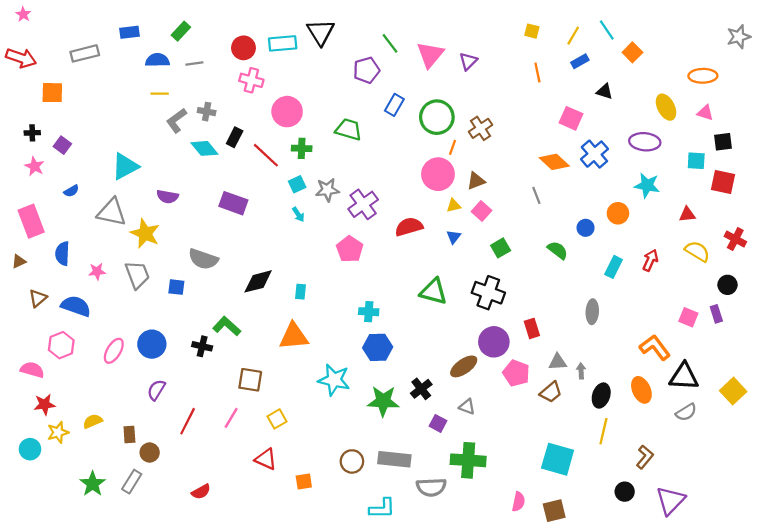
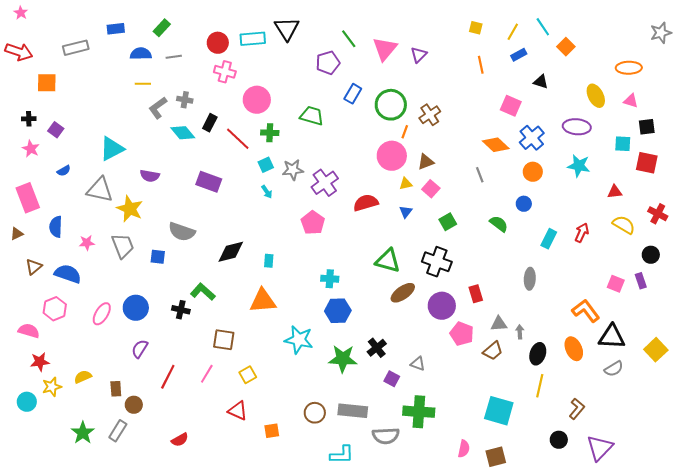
orange circle: (618, 213) -> (533, 172), moved
brown ellipse: (464, 366) -> (403, 293), moved

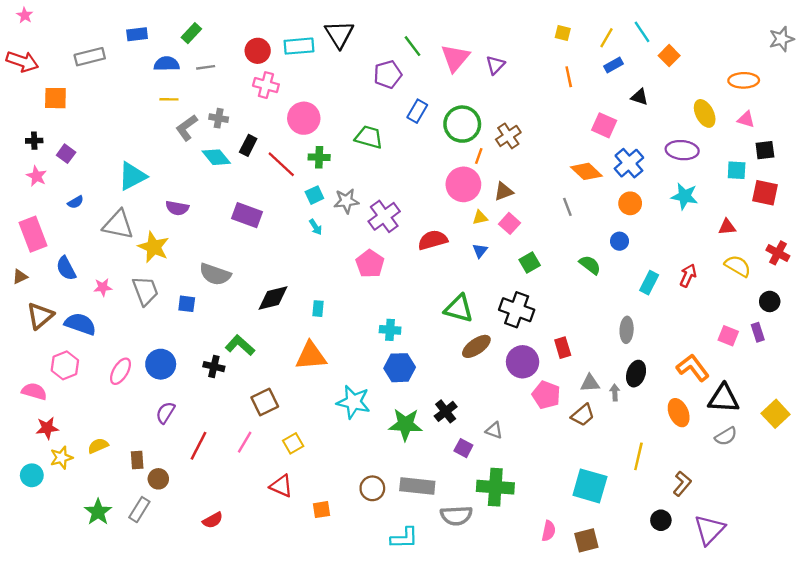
blue semicircle: (56, 227) -> (66, 268), turned -30
brown triangle: (34, 267) -> (40, 316), size x1.4
brown square: (224, 340) -> (265, 402), turned -35
black ellipse: (538, 354) -> (636, 374), moved

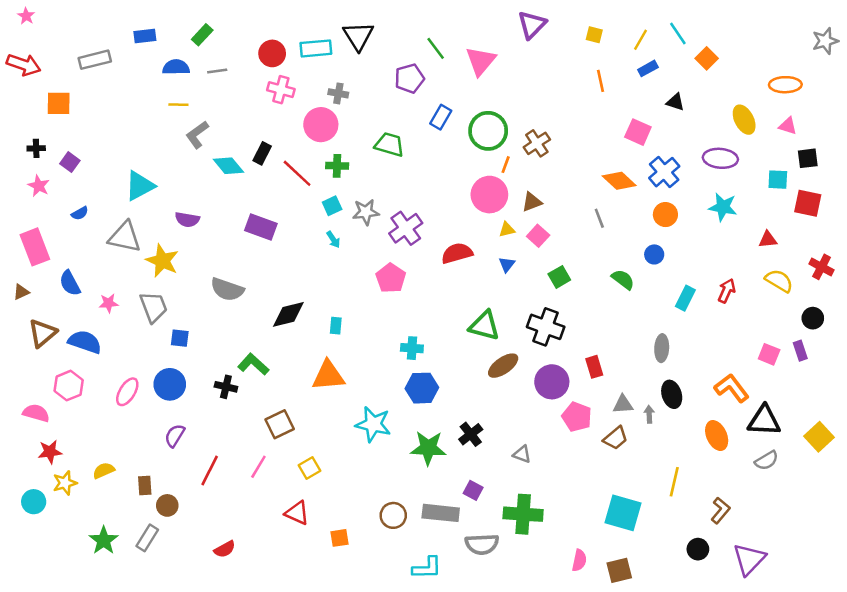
purple triangle: (495, 65) -> (532, 25), moved, size x1.4
gray cross: (219, 118) -> (338, 93), moved
blue square: (187, 304) -> (180, 338), moved
black ellipse: (636, 374) -> (672, 394), turned -35
purple square: (463, 448) -> (473, 490), moved

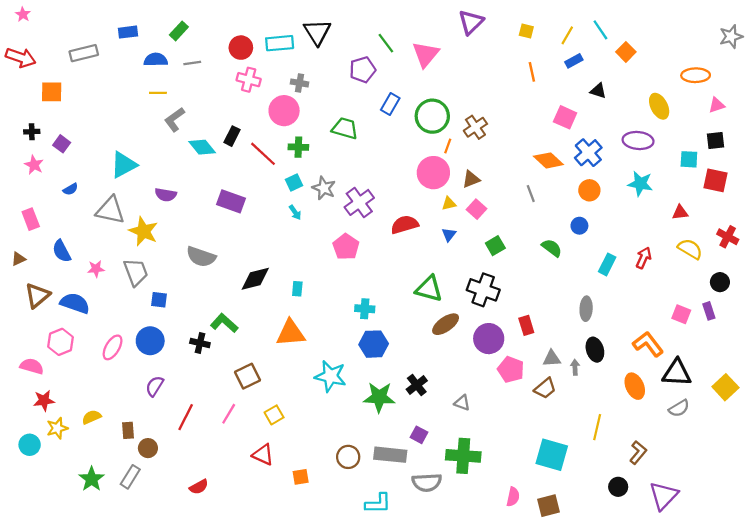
pink triangle: (788, 126) -> (717, 105), moved, turned -35
gray star: (366, 212) -> (324, 188), turned 30
pink rectangle: (35, 247) -> (31, 219), size x0.7

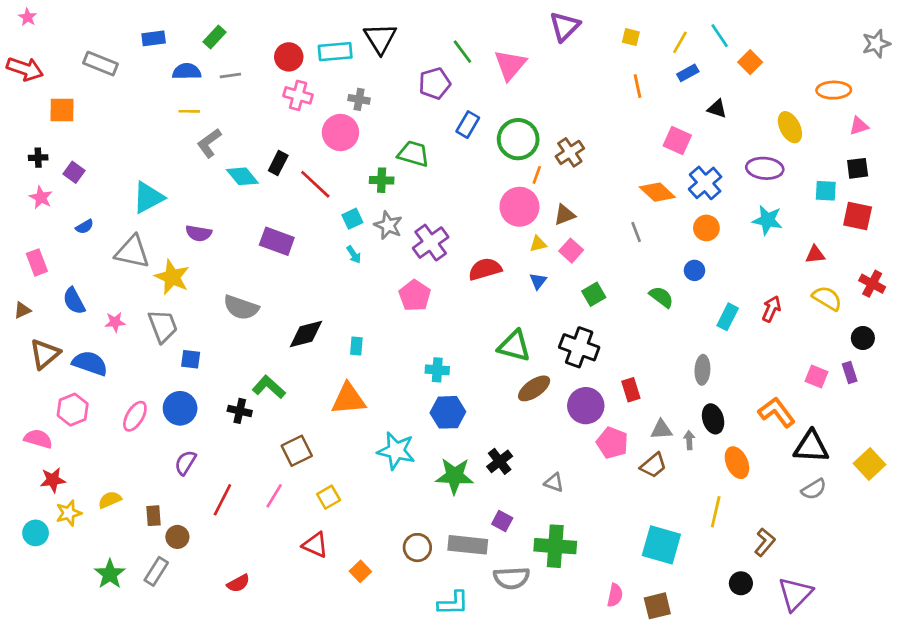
gray rectangle: (84, 53) -> (100, 64), turned 36
green cross: (298, 147) -> (382, 180), moved
orange ellipse: (635, 386) -> (737, 463), moved
orange square: (301, 477) -> (360, 571), turned -35

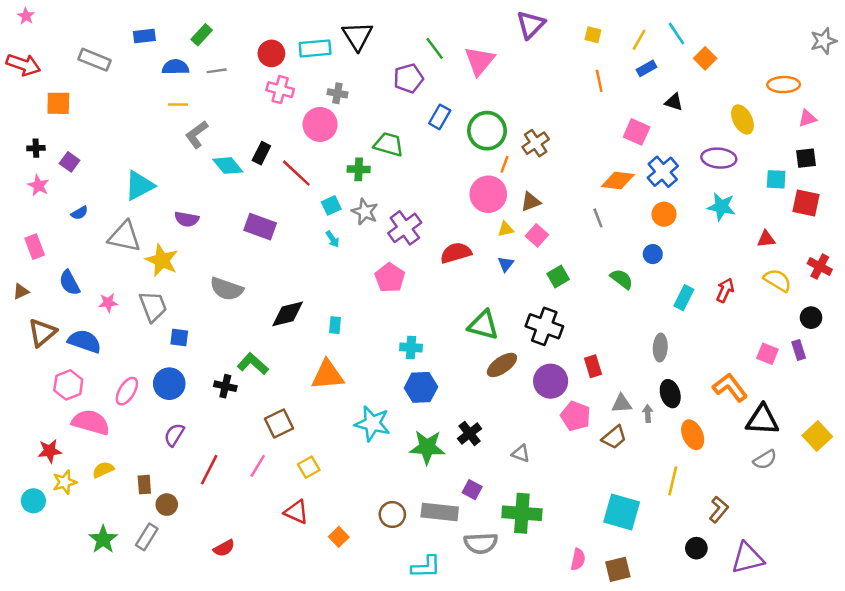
orange diamond: (657, 192) -> (618, 181), turned -36
pink semicircle: (38, 439) -> (91, 422), moved, size x1.4
purple triangle: (795, 594) -> (747, 558), turned 32

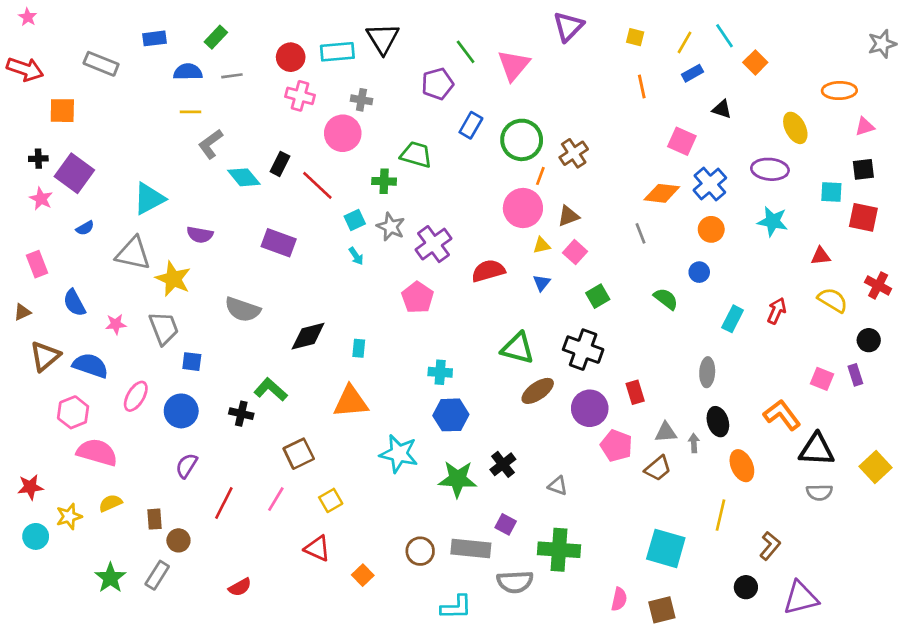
purple square: (70, 162) -> (74, 173), size x1.8
pink ellipse: (127, 391) -> (136, 396), moved
red star: (50, 451) -> (30, 487), moved
gray semicircle: (765, 460) -> (819, 492), turned 30

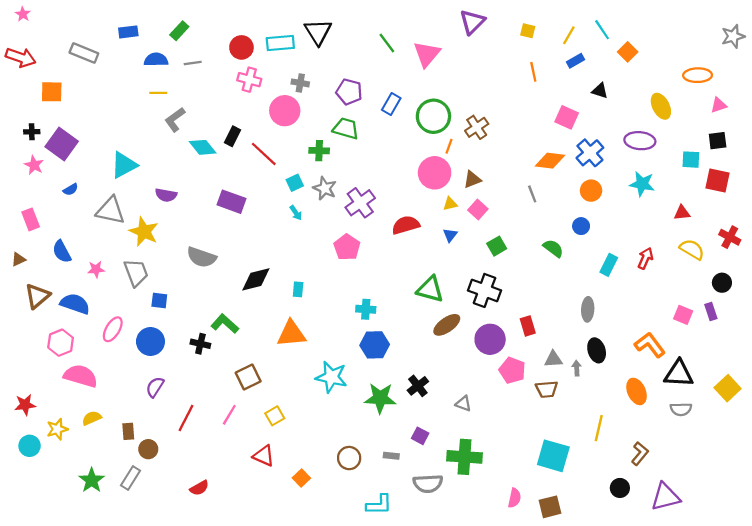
purple pentagon: (438, 84) -> (349, 92), moved, turned 30
orange ellipse: (742, 466) -> (637, 391), moved
brown trapezoid: (658, 468) -> (547, 389), turned 35
gray rectangle: (471, 548) -> (391, 456), size x0.5

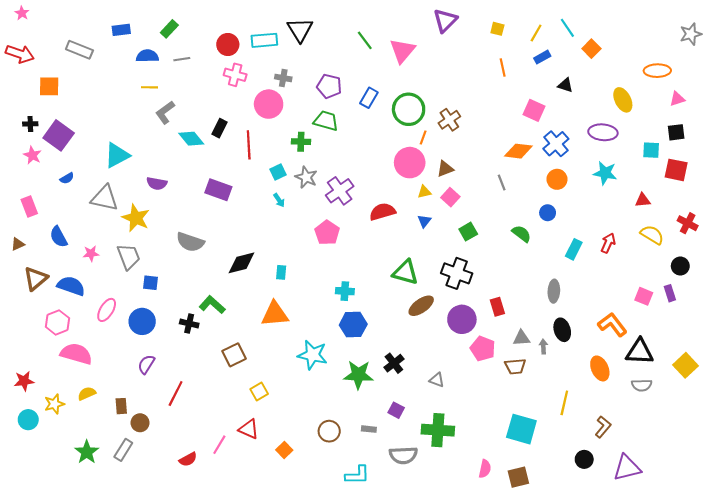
red line: (264, 154) -> (249, 145), turned 44
pink line: (229, 415) -> (219, 445), moved

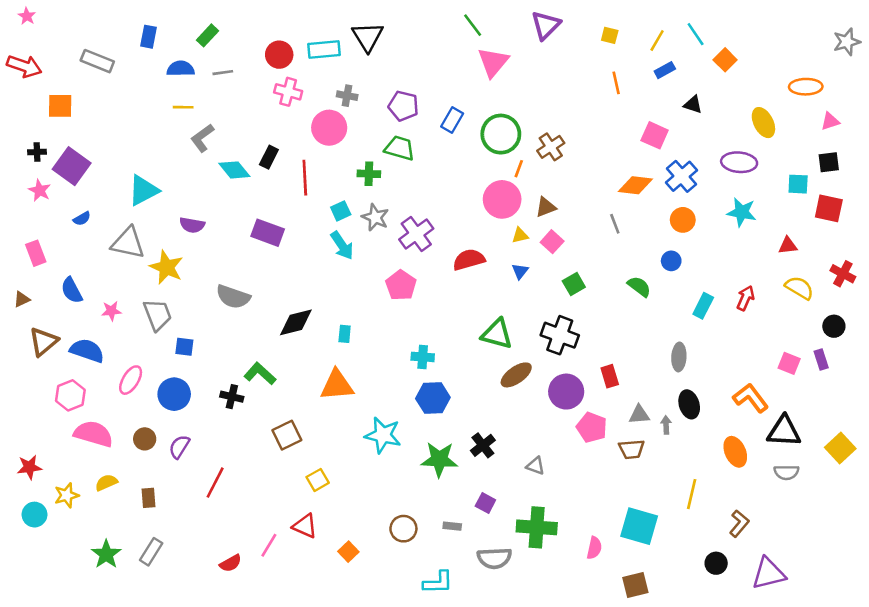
blue rectangle: (121, 30) -> (149, 37), turned -72
green line: (365, 40) -> (473, 25), moved
cyan arrow: (279, 200) -> (342, 246), size x1.6
brown circle: (140, 423) -> (145, 439), moved
pink semicircle: (485, 469) -> (594, 548), moved

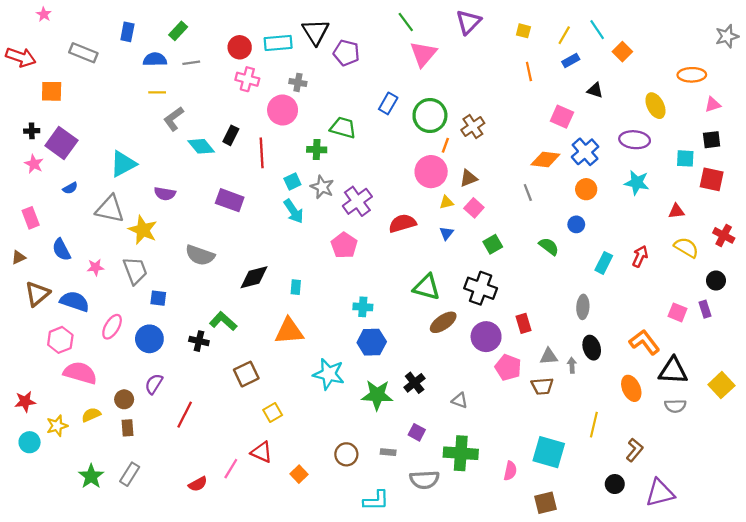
pink star: (27, 16) -> (44, 14), moved
purple pentagon: (403, 106) -> (346, 53), moved
brown circle: (145, 439) -> (124, 399), moved

